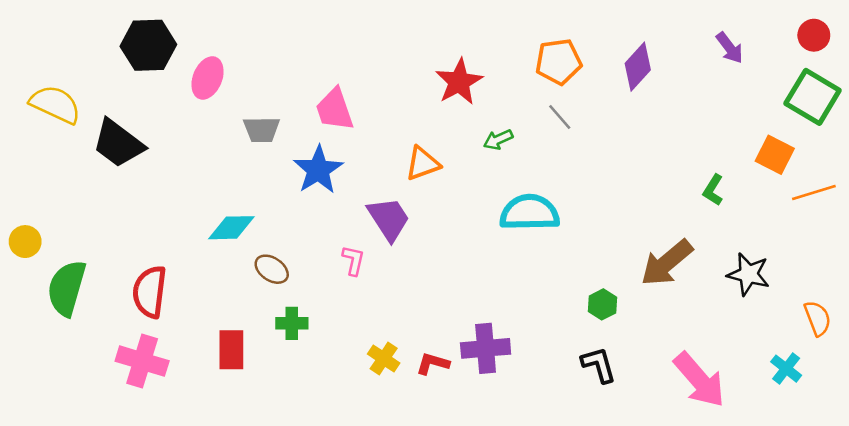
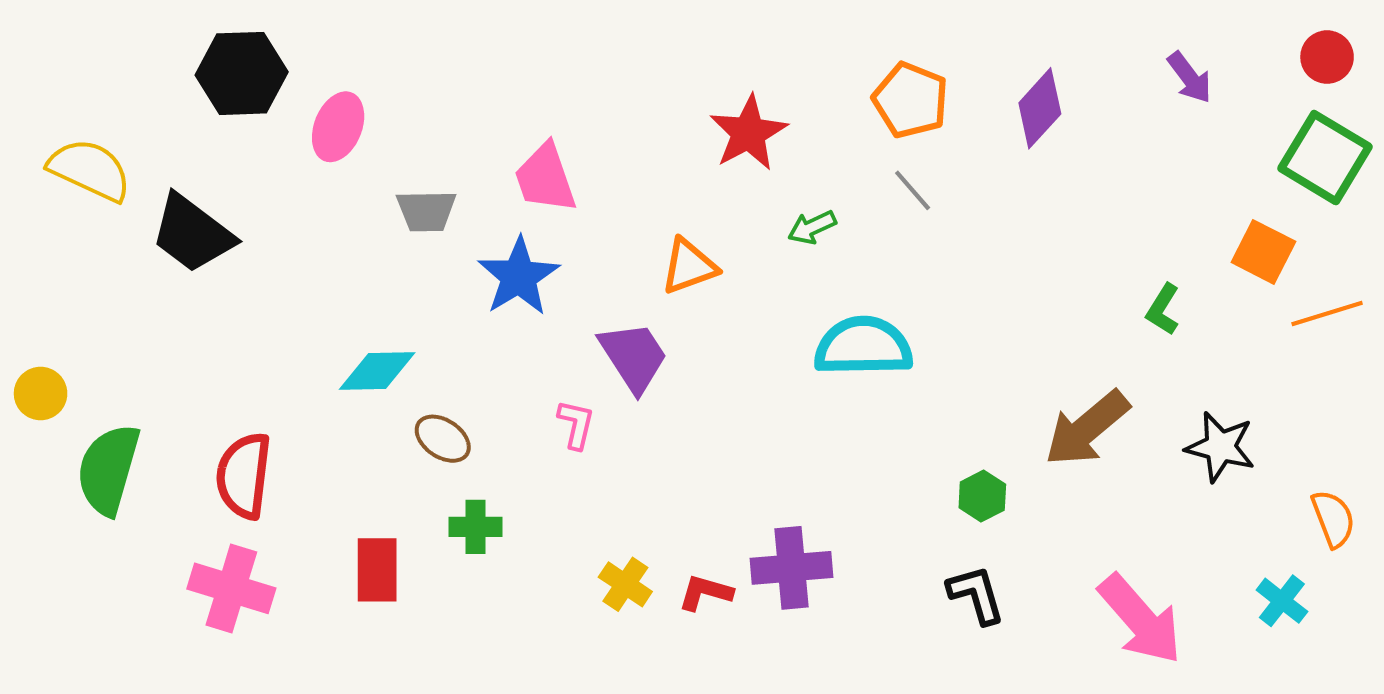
orange pentagon: (558, 62) -> (911, 100), turned 30

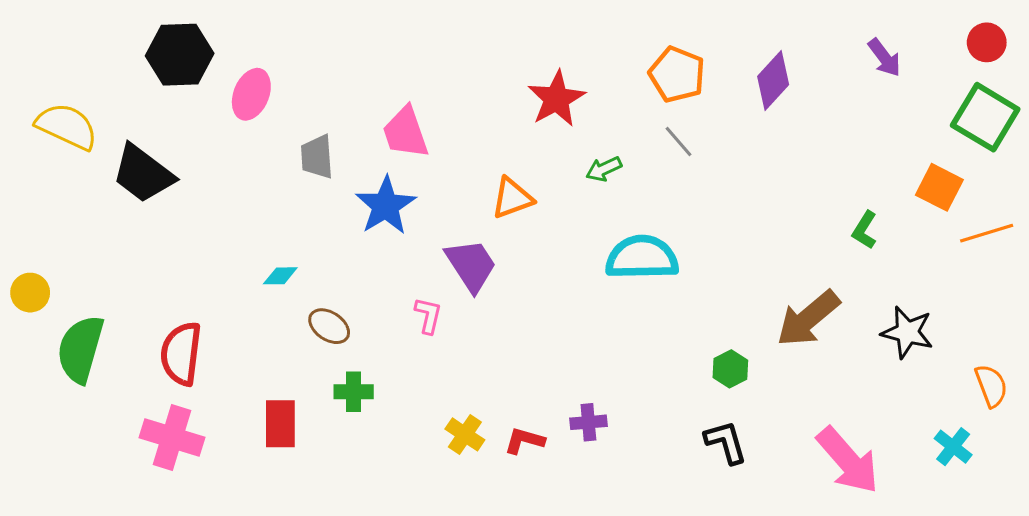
gray trapezoid: (426, 211) -> (317, 157), turned 87
cyan diamond: (377, 371) -> (280, 276), size x0.6
purple cross: (792, 568) -> (588, 422), size x0.6

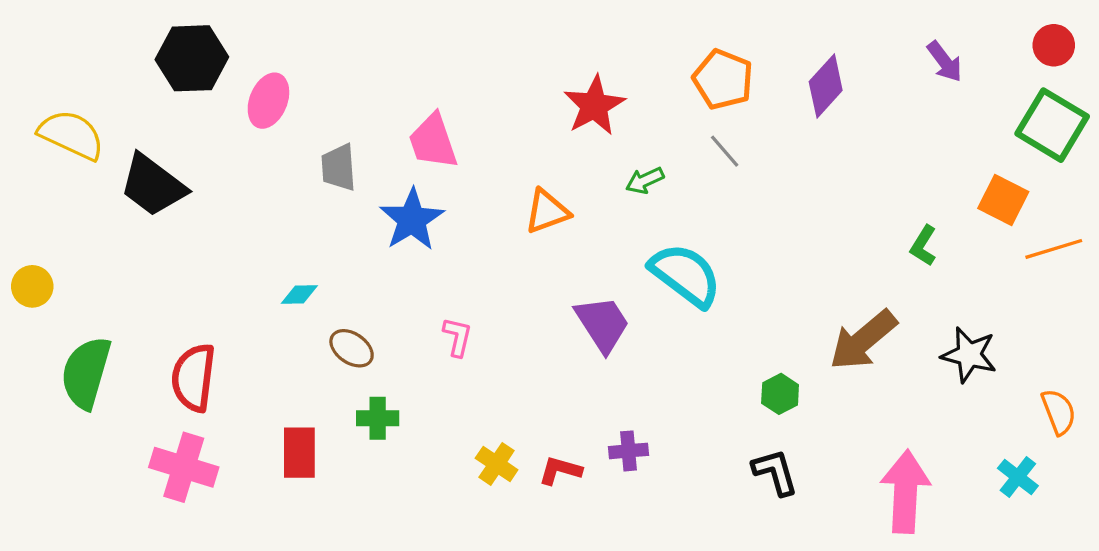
cyan semicircle: (642, 257) -> (686, 275), turned 38
purple trapezoid: (471, 265) -> (602, 324), moved
yellow circle: (30, 293) -> (32, 286), moved
pink arrow: (848, 460) -> (905, 492), turned -136

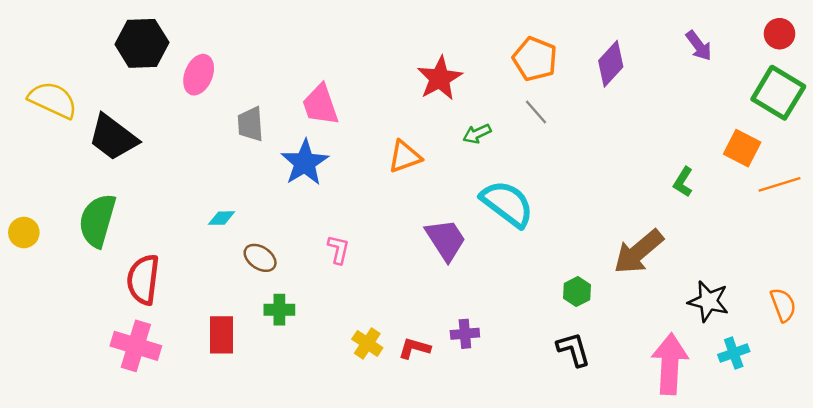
yellow circle: (32, 286) -> (24, 233), moved
black star: (969, 355) -> (708, 301), moved
green semicircle: (86, 373) -> (97, 220), moved
cyan cross: (1018, 477) -> (734, 353), moved, turned 32

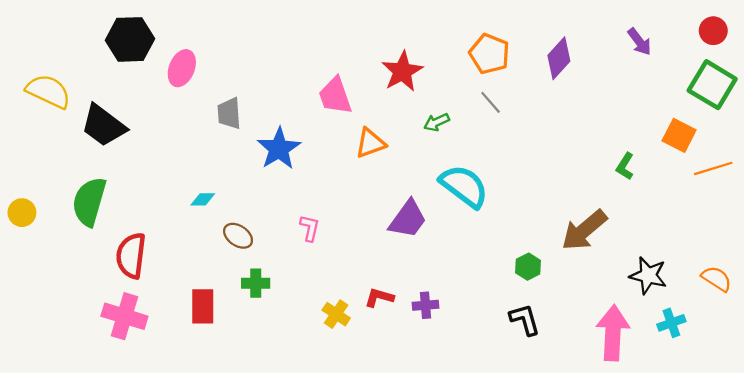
pink trapezoid: (320, 105) -> (335, 96), moved
purple trapezoid: (446, 240) -> (408, 219), turned 69
orange semicircle: (783, 305) -> (717, 279), turned -36
red L-shape: (414, 348) -> (379, 297), moved

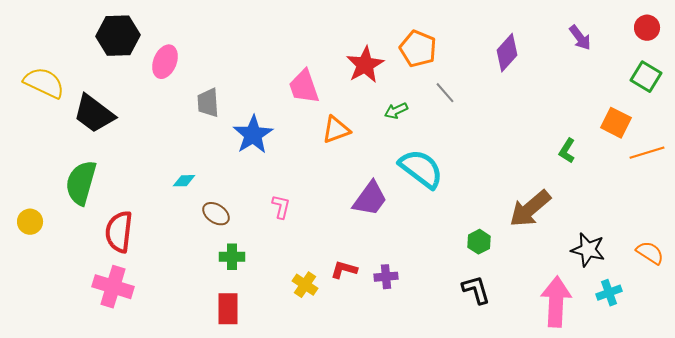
orange pentagon: (489, 54) -> (418, 49), moved
green square: (712, 85) -> (646, 77), size x0.7
yellow circle: (22, 213) -> (30, 222), moved
red rectangle: (203, 306) -> (228, 309), moved

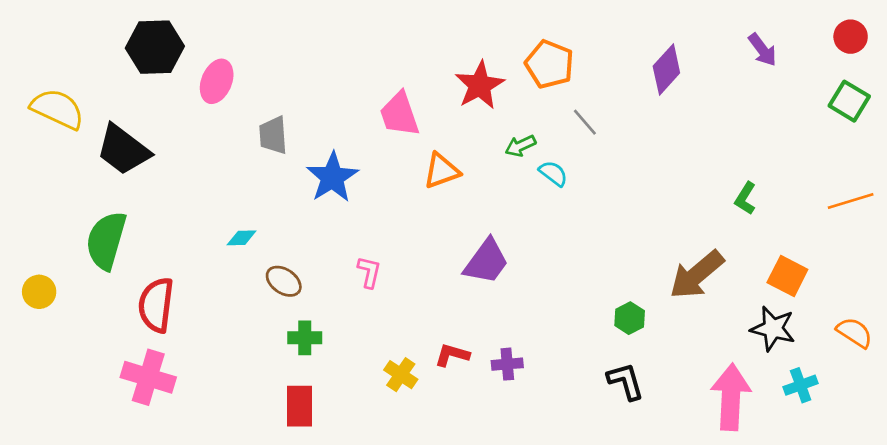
orange square: (616, 123) -> (787, 276), moved
cyan semicircle: (421, 169) -> (553, 173), moved, size x0.5

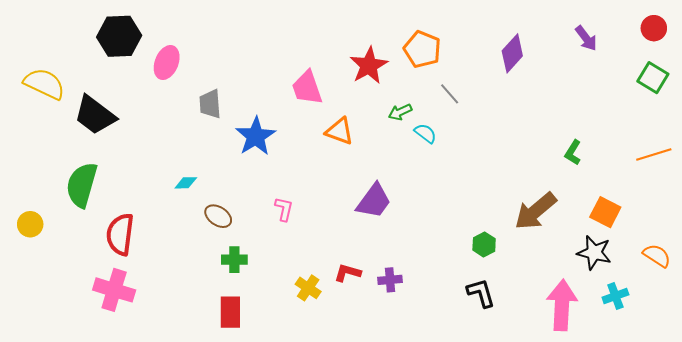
orange triangle: (442, 171) -> (339, 131), turned 40

